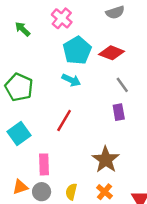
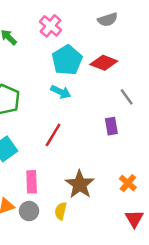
gray line: (122, 85) -> (127, 97), moved
brown star: (106, 160) -> (80, 184), moved
orange cross: (104, 192) -> (128, 183), moved

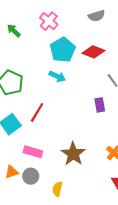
red line: (53, 135) -> (37, 112), moved
pink rectangle: (32, 182) -> (33, 152), turned -72
yellow semicircle: (61, 211) -> (57, 189), moved

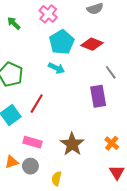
purple rectangle: (100, 105) -> (98, 96), size x1.5

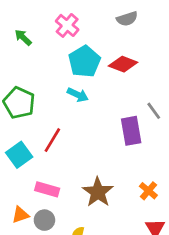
gray line: (111, 72) -> (154, 111), moved

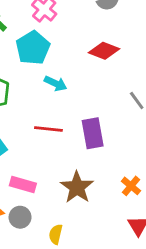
cyan pentagon: (84, 61) -> (33, 48), moved
purple rectangle: (131, 131) -> (93, 133), moved
red line: (52, 140) -> (48, 129), moved, turned 65

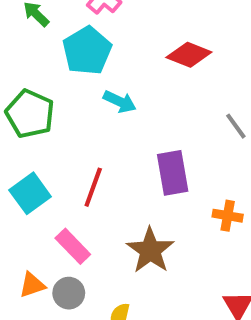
red line: (48, 129) -> (93, 187), moved, turned -76
pink rectangle: (23, 184) -> (73, 246), turned 30
orange cross: (131, 186) -> (228, 216), moved, turned -30

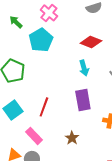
cyan arrow: (120, 102) -> (84, 68), moved, turned 49
brown star: (150, 250) -> (72, 138), size x0.6

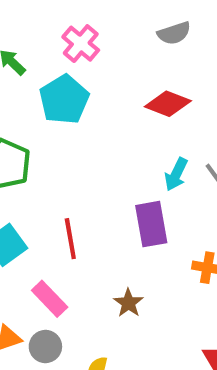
cyan arrow: (84, 68) -> (176, 174), moved, turned 42
red line: (44, 107) -> (70, 239), turned -30

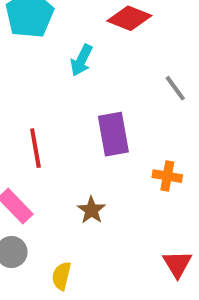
cyan arrow: (176, 174) -> (81, 60), moved

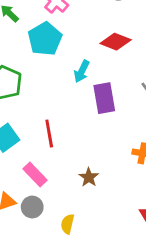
purple rectangle: (113, 134) -> (104, 98), moved

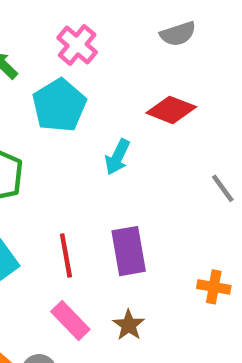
purple rectangle: (104, 98) -> (129, 251), moved
pink rectangle: (35, 175) -> (70, 320), moved

